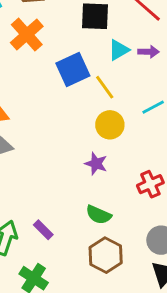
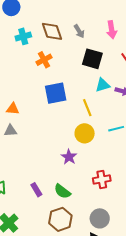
orange cross: (27, 35) -> (44, 60), size x0.7
blue square: (73, 69) -> (56, 93), moved
purple rectangle: (43, 230) -> (36, 190), moved

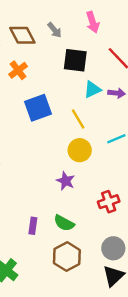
purple rectangle: (36, 190) -> (33, 226), turned 48

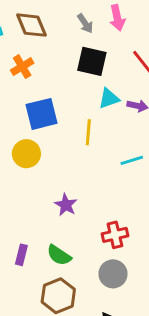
gray arrow: (55, 30) -> (85, 23), moved
yellow line: (78, 119) -> (88, 132), turned 30
yellow circle: (80, 150) -> (26, 154), moved
gray circle: (113, 248) -> (113, 274), moved

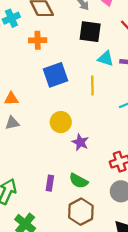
orange cross: (22, 67) -> (38, 40), turned 35
cyan triangle: (109, 98) -> (106, 59), turned 42
yellow circle: (26, 154) -> (61, 122), moved

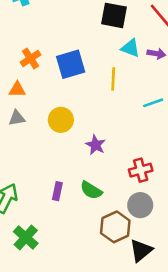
orange cross: (38, 40) -> (30, 59), moved, turned -35
yellow circle: (61, 122) -> (61, 120), moved
brown hexagon: (81, 212) -> (115, 227), moved

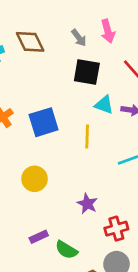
purple star: (96, 145) -> (87, 204), moved
purple rectangle: (57, 191) -> (39, 237), moved, turned 54

